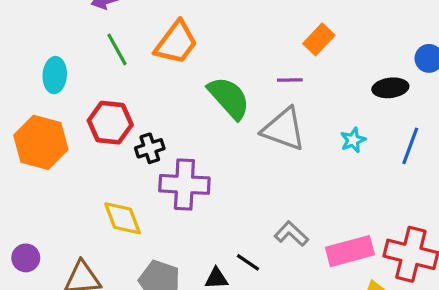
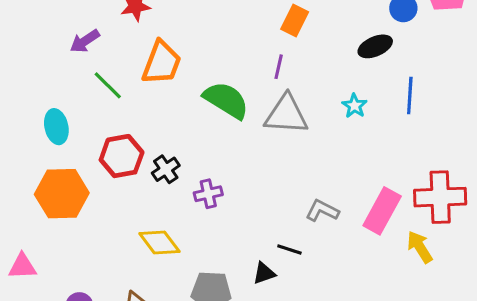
purple line: (290, 80) -> (279, 67), turned -60
purple cross: (184, 184) -> (208, 194), size x0.6
pink rectangle: (350, 251) -> (382, 211), turned -30

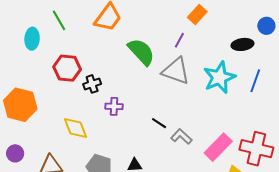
green line: (108, 85) -> (59, 20), moved
cyan star: (354, 106) -> (219, 77), size x2.0
orange hexagon: (62, 194) -> (20, 105), moved
black line: (289, 249) -> (159, 123), moved

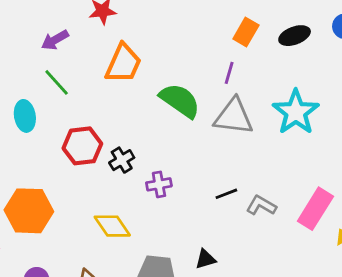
black ellipse: (242, 44) -> (295, 36), moved
black line: (159, 123) -> (226, 194), turned -42

